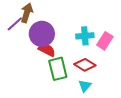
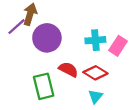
red semicircle: (47, 50) -> (68, 69), moved
green rectangle: (58, 69) -> (44, 86), moved

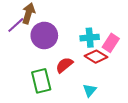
red semicircle: (68, 69) -> (64, 65), turned -66
red diamond: (95, 73) -> (96, 57), moved

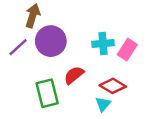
purple line: (16, 25) -> (18, 47), moved
red diamond: (96, 57) -> (113, 86), moved

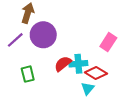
cyan cross: (103, 44) -> (78, 64), moved
green rectangle: (47, 93) -> (28, 74), moved, size x0.7

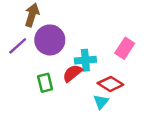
cyan cross: (78, 64) -> (85, 60), moved
green rectangle: (28, 74) -> (45, 83), moved

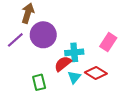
green rectangle: (45, 83) -> (39, 82), moved
cyan triangle: (101, 102) -> (74, 77), moved

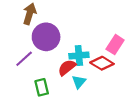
purple line: (15, 40) -> (24, 59), moved
red diamond: (96, 73) -> (102, 63), moved

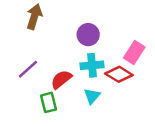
purple circle: (46, 37) -> (88, 35), moved, size x0.7
red semicircle: (67, 68) -> (61, 79), moved

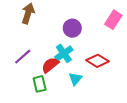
pink rectangle: (134, 53) -> (113, 20), moved
cyan cross: (92, 65) -> (64, 53), moved, turned -30

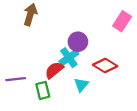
purple circle: (72, 28) -> (78, 42), moved
purple line: (23, 57) -> (16, 79), moved, turned 36

